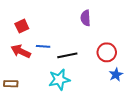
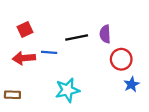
purple semicircle: (86, 18) -> (105, 34), moved
red arrow: (21, 51) -> (24, 58), turned -30
black line: (67, 55) -> (77, 37), moved

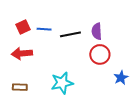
blue line: (49, 52) -> (44, 29), moved
red circle: (121, 59) -> (100, 54), moved
brown rectangle: (12, 95) -> (20, 87), moved

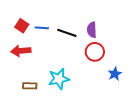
red square: (23, 27) -> (22, 26), turned -32
black line: (70, 34) -> (67, 33), turned 30
brown rectangle: (20, 87) -> (30, 86), moved

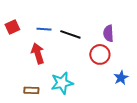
red square: (22, 26) -> (12, 27), moved, turned 32
purple semicircle: (92, 30) -> (108, 33), moved
red arrow: (21, 51) -> (38, 53), moved, turned 78

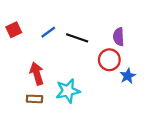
blue line: (44, 29) -> (48, 32), turned -40
red arrow: (38, 53) -> (37, 74), moved
blue star: (121, 78) -> (128, 76), moved

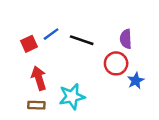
red square: (14, 30) -> (29, 44), moved

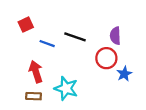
blue line: (51, 34) -> (47, 44), moved, turned 56
red square: (29, 44) -> (26, 25), moved
cyan star: (72, 97) -> (66, 88), turned 30

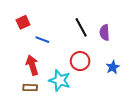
black line: (75, 37) -> (81, 27), moved, turned 42
red circle: (106, 58) -> (80, 61), moved

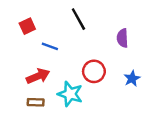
black line: (81, 27) -> (78, 19), moved
red arrow: (32, 65) -> (38, 76), turned 84

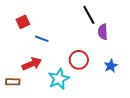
black line: (78, 19) -> (89, 15), moved
cyan star: (70, 94) -> (59, 79), turned 30
brown rectangle: (36, 102) -> (13, 82), moved

